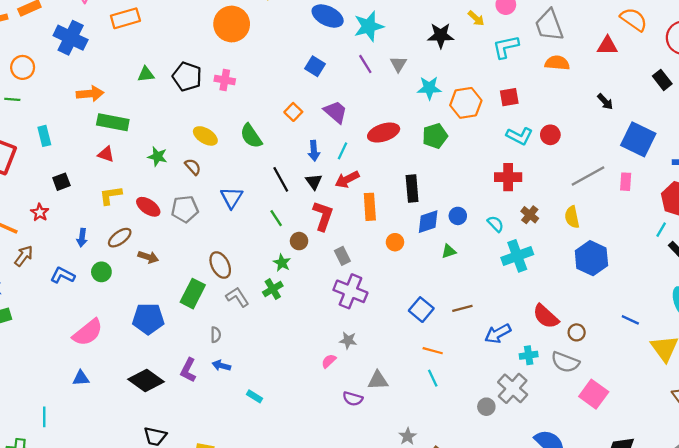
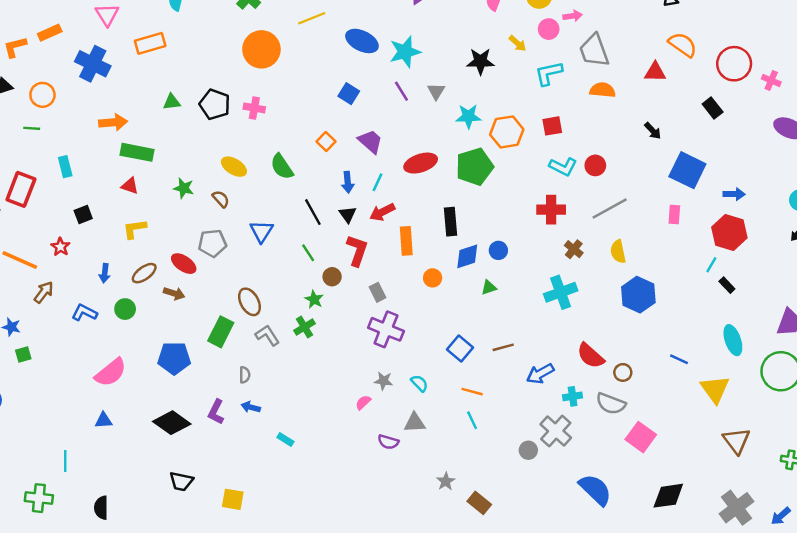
green pentagon: (435, 136) -> (474, 167), size x1.4
gray line: (588, 176) -> (610, 209), moved
red ellipse: (148, 207) -> (184, 264), moved
cyan semicircle: (496, 224) -> (419, 383), moved

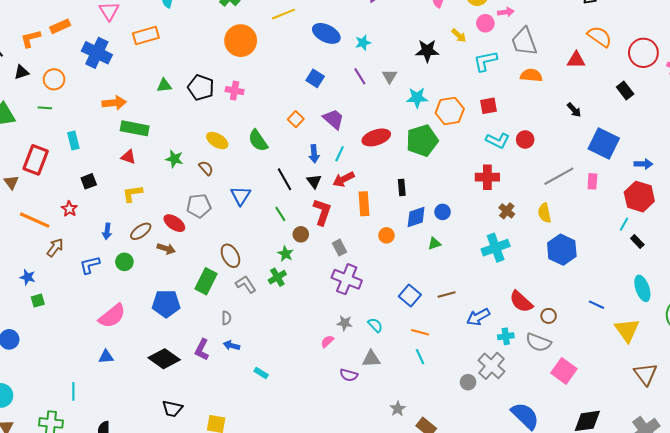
cyan star: (405, 52) -> (363, 43), size x0.6
gray line: (610, 209) -> (559, 176), moved
black rectangle: (451, 222) -> (402, 187), size x0.7
blue L-shape: (84, 313) -> (90, 265), turned -40

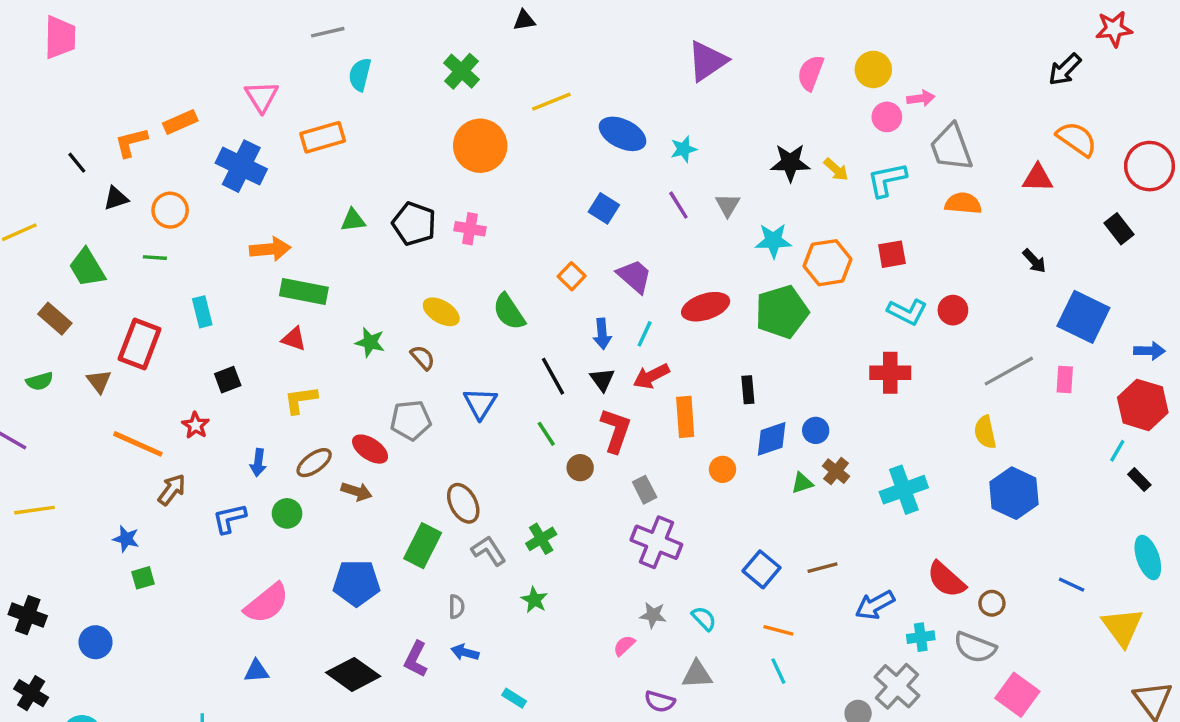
yellow arrow: (459, 35) -> (836, 169), moved
brown cross: (507, 211) -> (836, 471), moved
green star: (286, 254) -> (534, 600), moved

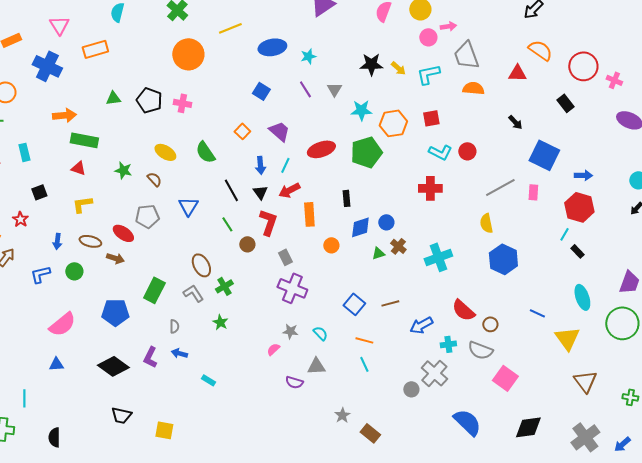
blue ellipse: (623, 134) -> (272, 47), turned -36
brown ellipse: (314, 463) -> (90, 241), turned 50
brown ellipse: (463, 503) -> (201, 265), moved

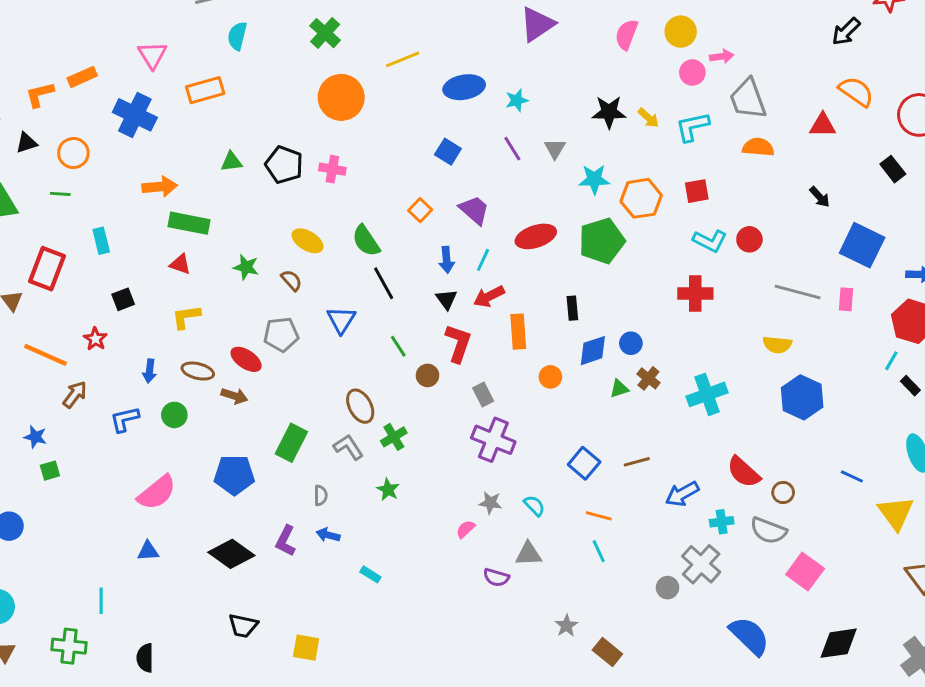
gray line: (500, 187) -> (798, 292), turned 44
black line: (231, 190) -> (384, 283), moved
yellow semicircle: (486, 223) -> (777, 345), turned -72

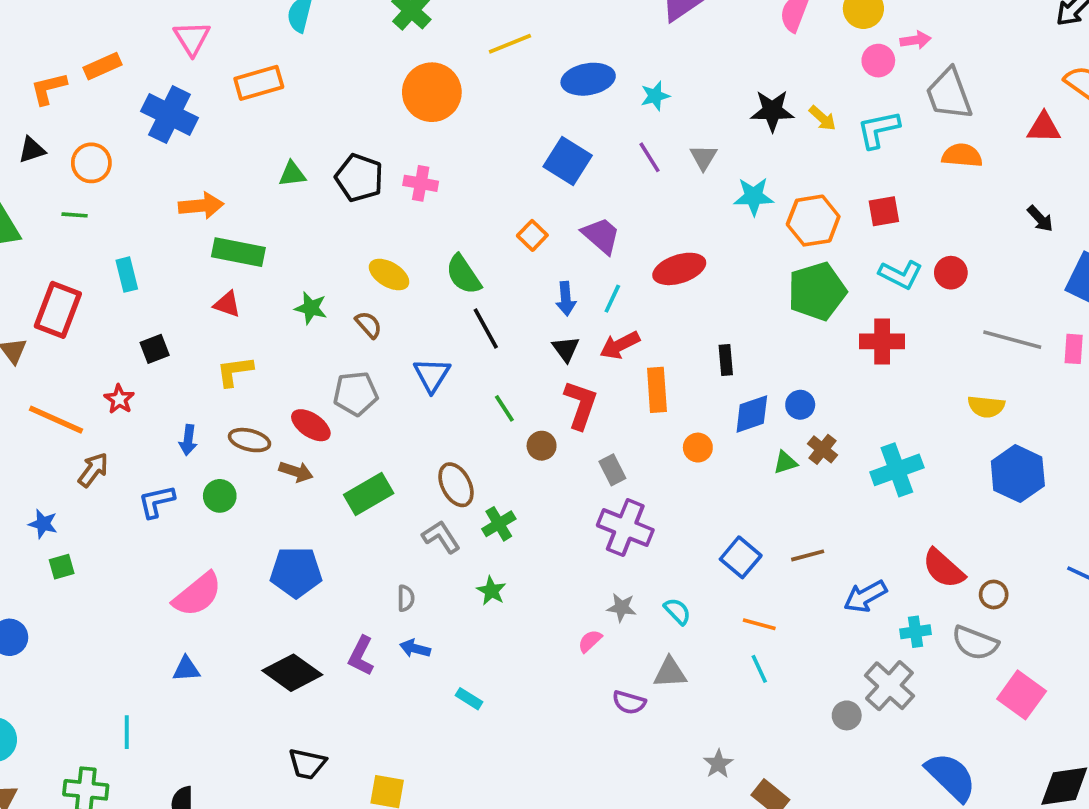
blue square: (448, 152) -> (568, 161), size x1.4
green pentagon: (602, 241) -> (817, 291), moved
green rectangle: (291, 443) -> (369, 494), moved, turned 33

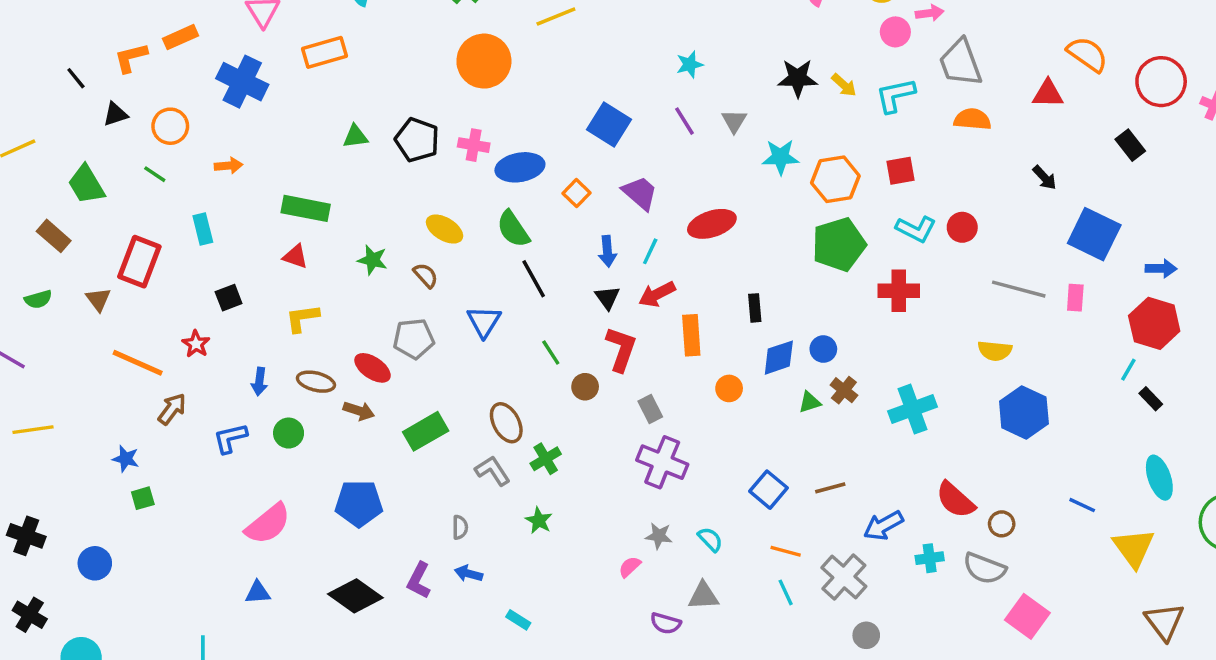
blue ellipse: (588, 79) -> (520, 167), moved
orange arrow: (201, 206) -> (229, 166), moved, size x0.7
green line: (75, 215) -> (155, 174), turned 30
gray cross: (889, 686) -> (844, 577), moved

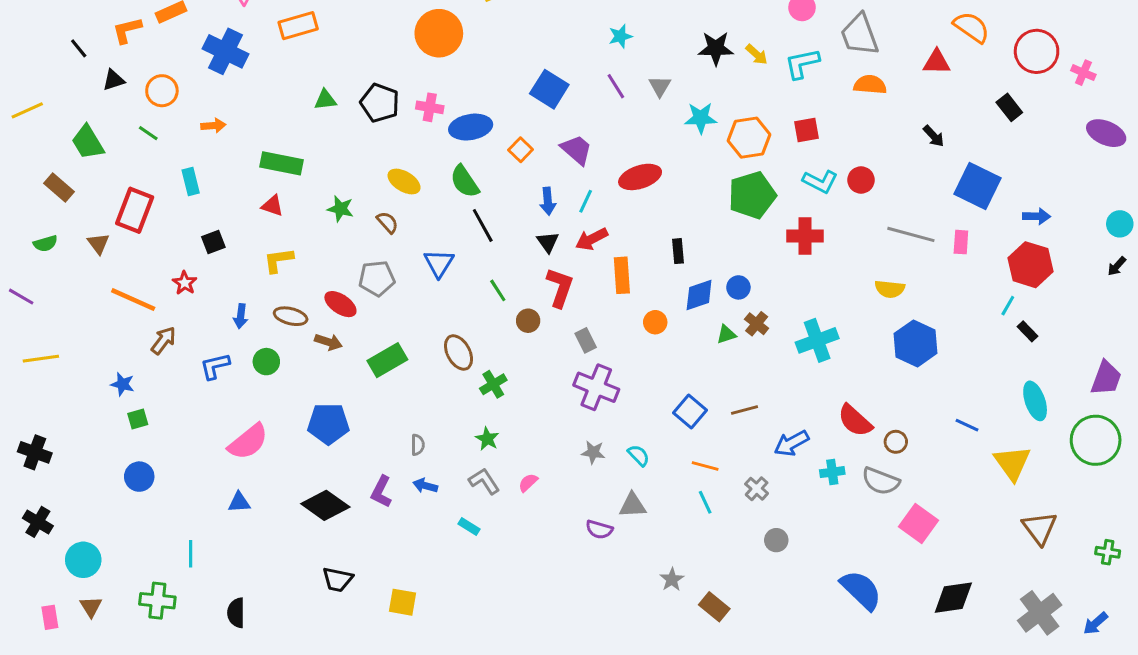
gray L-shape: (493, 471) -> (484, 481), moved
blue circle: (95, 563) -> (139, 477), moved
pink semicircle: (630, 567) -> (528, 483), moved
gray cross: (844, 577) -> (757, 489), size x0.6

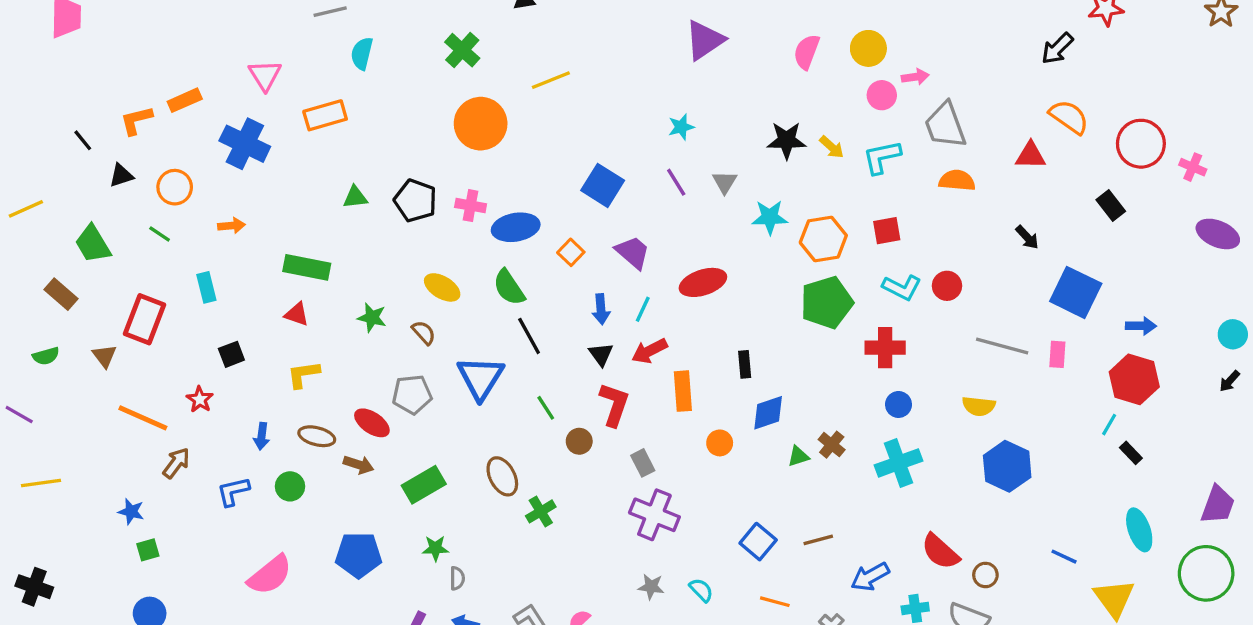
blue triangle: (439, 263) -> (481, 378), size x1.4
blue circle: (738, 287) -> (899, 404), moved
green star: (487, 439) -> (435, 548), moved, turned -30

